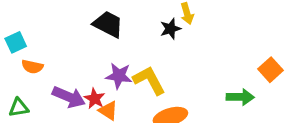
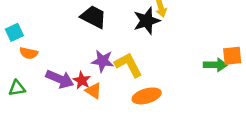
black star: (170, 29) -> (147, 21), size x1.5
orange square: (271, 70) -> (232, 56), turned 36
green arrow: (240, 97) -> (215, 65), moved

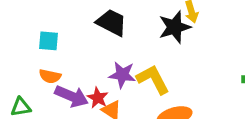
cyan square: (14, 32) -> (48, 41), moved, turned 30
orange semicircle: (29, 53) -> (50, 76), moved

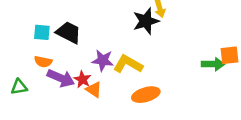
black trapezoid: (112, 22) -> (68, 32), moved
yellow L-shape: (153, 79) -> (128, 64), turned -32

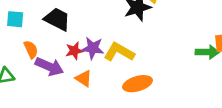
cyan square: (42, 32) -> (15, 19), moved
orange semicircle: (43, 62) -> (31, 49), turned -126
red star: (82, 79) -> (74, 51), moved, turned 30

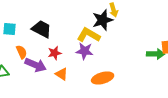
purple star: (93, 48) -> (85, 51), moved
yellow L-shape: (119, 52) -> (89, 35), moved

